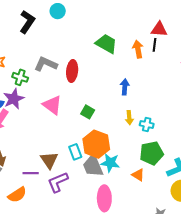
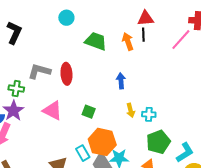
cyan circle: (58, 11) -> (66, 18), moved

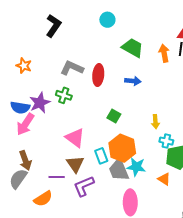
blue arrow: (121, 81) -> (133, 81), moved, turned 91
green cross: (16, 89) -> (64, 95), moved
pink triangle: (52, 111) -> (75, 138), moved
cyan cross: (149, 114) -> (166, 141), moved

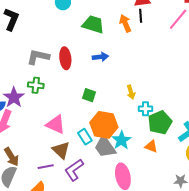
cyan star: (136, 167) -> (121, 140), turned -30

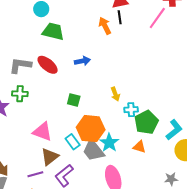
green trapezoid: (93, 24) -> (53, 31), moved
red ellipse: (65, 58) -> (48, 65), turned -40
brown triangle: (61, 150) -> (50, 157), turned 42

